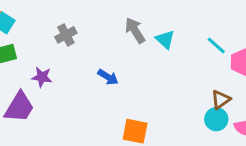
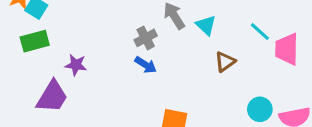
gray cross: (66, 35) -> (146, 38), moved
brown triangle: (221, 100) -> (225, 62), moved

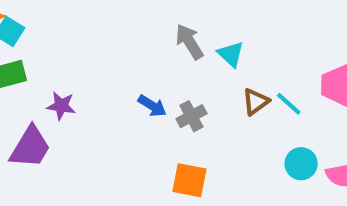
cyan line: (260, 32) -> (289, 104), moved
gray cross: (146, 38) -> (191, 116), moved

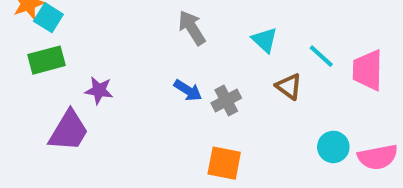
gray arrow: (189, 42) -> (192, 28), moved
brown triangle: (256, 102) -> (289, 86), turned -48
cyan line: (289, 104) -> (321, 56), moved

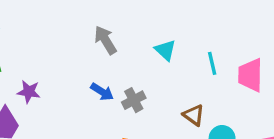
cyan line: (321, 56) -> (212, 63), turned 35
brown triangle: (289, 86) -> (194, 115), moved

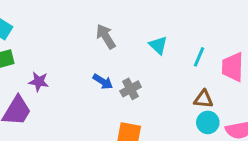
cyan line: (212, 63) -> (199, 57), turned 36
brown triangle: (194, 115) -> (203, 99), moved, turned -30

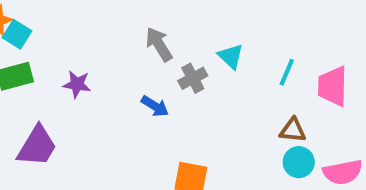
purple star: (39, 82) -> (77, 84), moved
gray cross: (131, 89) -> (193, 78), moved

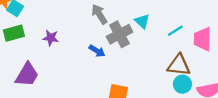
cyan line: (287, 72) -> (175, 31), turned 35
gray cross: (193, 78) -> (120, 34), size x1.5
brown triangle: (293, 130) -> (179, 65), size x1.5

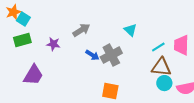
gray arrow: (99, 14) -> (81, 30), moved, turned 90
cyan line: (175, 31) -> (158, 47), moved
gray cross: (120, 34) -> (111, 55), moved

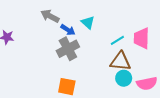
gray arrow: (81, 30) -> (50, 16), moved, turned -120
blue arrow: (92, 55) -> (68, 30), moved

